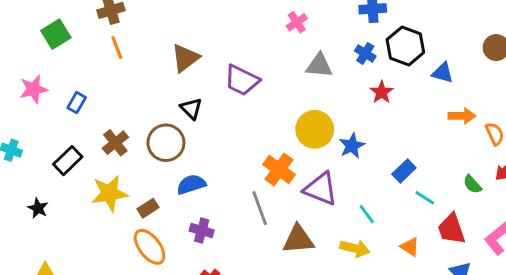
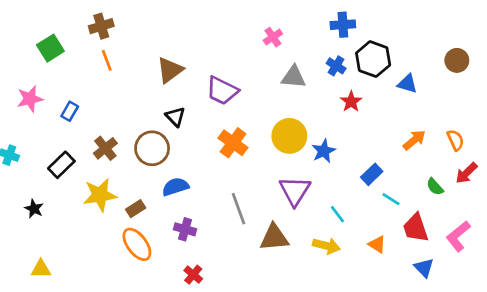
orange arrow: (462, 116) -> (414, 140), moved, turned -40
orange cross: (279, 169) -> (233, 143), moved
purple triangle: (321, 189) -> (295, 191), turned 40

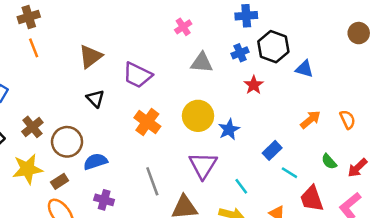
brown circle: (457, 60) -> (359, 33), moved
blue cross: (336, 66) -> (240, 53), turned 35
brown circle: (152, 148) -> (67, 142), moved
red arrow: (466, 173) -> (357, 168), moved

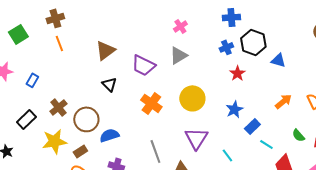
gray triangle: (202, 63) -> (178, 55), moved, turned -36
blue star: (229, 129) -> (234, 109), moved

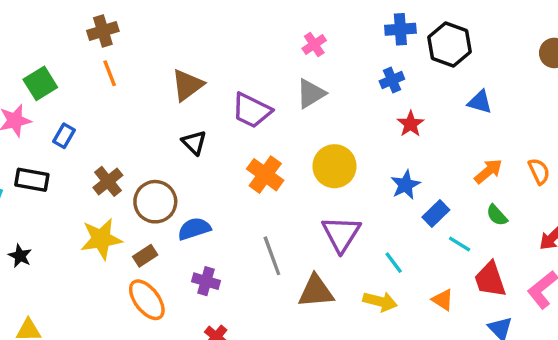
green square: (18, 34) -> (40, 83), moved
black hexagon: (253, 42) -> (449, 44), moved
black rectangle: (26, 119) -> (32, 180), moved, turned 54
green semicircle: (298, 135) -> (497, 215), moved

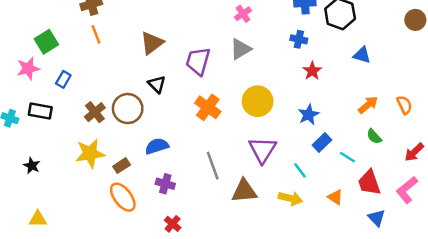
blue cross: (392, 80) -> (299, 39), turned 35
purple trapezoid: (252, 110) -> (198, 61), turned 80
brown circle: (155, 202) -> (128, 109), moved
blue rectangle: (436, 214) -> (322, 143), moved

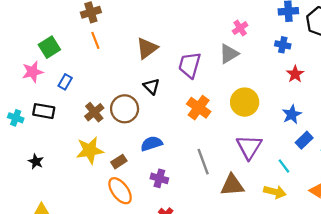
pink cross: (243, 14) -> (240, 28), moved

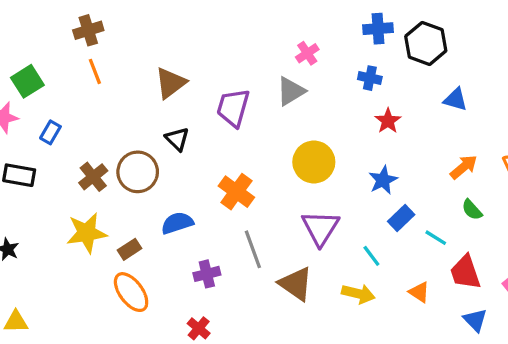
orange cross: (199, 108) -> (236, 192), moved
purple cross: (159, 178) -> (207, 274), moved, turned -30
brown triangle: (232, 185) -> (296, 284), turned 40

